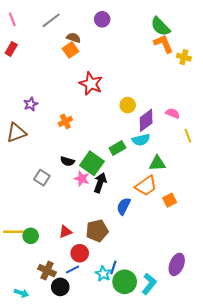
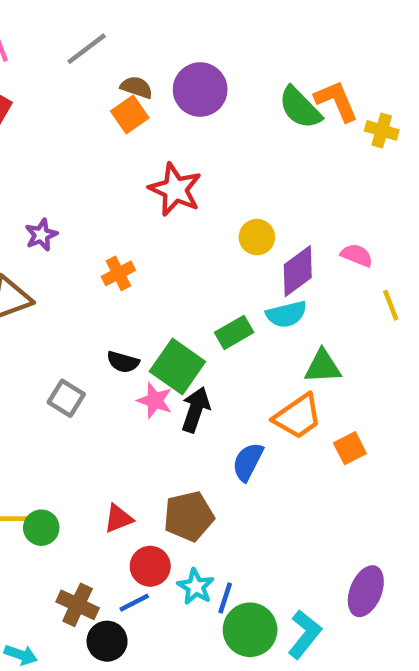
purple circle: (102, 19) -> (200, 90), moved, size x1.5
green semicircle: (160, 26) -> (300, 108), moved
cyan star: (103, 274) -> (196, 587), moved

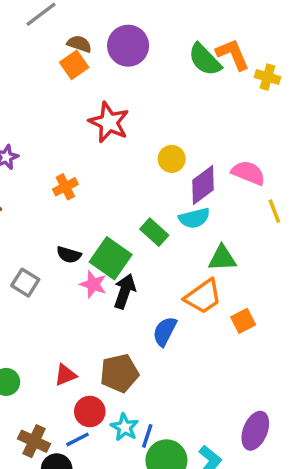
pink semicircle: (357, 255) -> (248, 173), size x1.4
green rectangle: (234, 332) -> (154, 232), turned 72

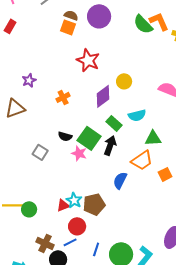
orange square: (74, 65) -> (68, 27), turned -35
purple diamond: (203, 185) -> (103, 96), moved
black arrow: (125, 291) -> (110, 145), moved
cyan star: (125, 427) -> (74, 200), moved
blue line: (147, 436) -> (96, 249), moved

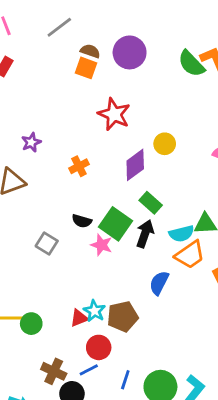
cyan semicircle: (137, 115) -> (182, 234), moved

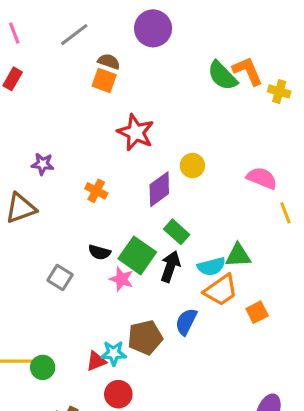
purple circle: (130, 52) -> (153, 28), moved
purple star: (31, 142) -> (43, 164), turned 30
orange cross: (79, 166) -> (96, 191), turned -36
cyan star: (94, 311) -> (114, 353), turned -30
brown pentagon: (123, 317) -> (145, 337), moved

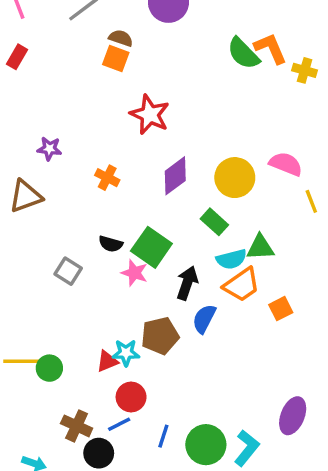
yellow circle: (192, 166) -> (235, 178), moved, size x1.5
green rectangle: (177, 232) -> (214, 222), moved
black arrow: (170, 266) -> (187, 283), moved

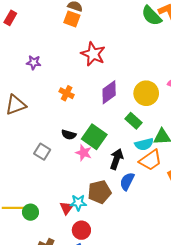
purple star: (49, 149) -> (34, 62), moved
red triangle: (107, 361) -> (67, 208), turned -32

